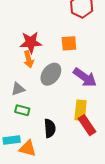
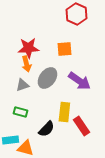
gray triangle: (18, 89) -> (22, 85), moved
yellow rectangle: (81, 110) -> (64, 112), moved
black semicircle: (50, 128) -> (46, 129), turned 48

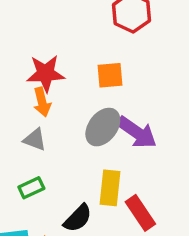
gray ellipse: (47, 78) -> (103, 127), moved
gray triangle: (22, 85) -> (35, 140), turned 40
green rectangle: (20, 112) -> (31, 188), turned -40

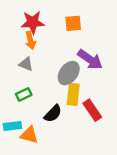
gray ellipse: (103, 127) -> (69, 73), moved

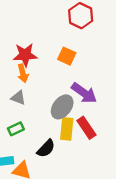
orange square: (73, 23) -> (67, 56), turned 30
red rectangle: (92, 110) -> (86, 128), moved

